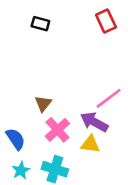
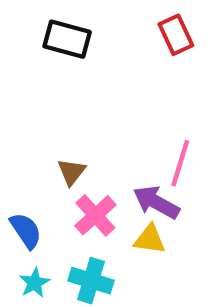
black rectangle: (40, 24) -> (67, 39), size x1.5
pink line: (109, 98) -> (180, 163), turned -36

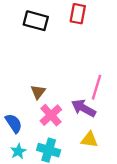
red rectangle: (176, 35) -> (78, 14), moved, turned 36
yellow triangle: (150, 239) -> (89, 140), moved

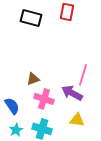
brown triangle: (38, 92) -> (33, 79), turned 32
pink cross: (51, 115) -> (44, 99), turned -30

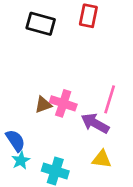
pink cross: (44, 99) -> (63, 103), moved
cyan star: (16, 130) -> (21, 160), moved

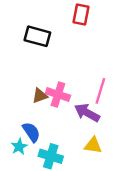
black rectangle: (41, 24) -> (37, 36), moved
blue semicircle: (15, 141) -> (31, 132), moved

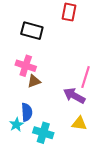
pink cross: (58, 95) -> (26, 66), moved
blue semicircle: (31, 132) -> (27, 112), turned 30

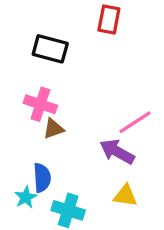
pink line: (86, 77) -> (135, 122), turned 40

